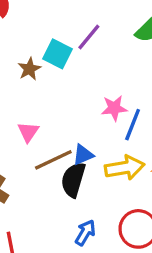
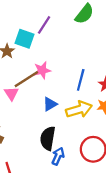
pink star: (114, 108) -> (42, 70), moved
brown line: (53, 160) -> (26, 79), moved
black semicircle: (73, 180) -> (48, 138), moved

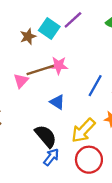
blue triangle: (50, 104) -> (57, 102), turned 48
yellow arrow: (79, 109) -> (83, 130), moved, turned 135
black semicircle: (48, 138) -> (46, 136), turned 115

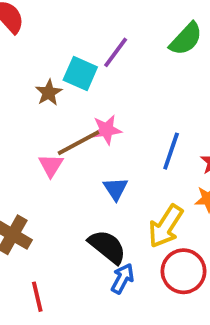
blue triangle: (57, 102) -> (116, 189), turned 35

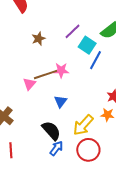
cyan square: (80, 74) -> (87, 45), moved
brown star: (49, 93) -> (39, 39), moved
blue line: (171, 151) -> (95, 60), moved

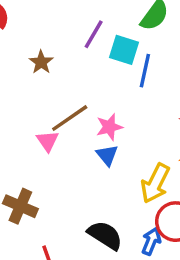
pink star: (61, 70) -> (109, 127), moved
black semicircle: (51, 131) -> (105, 235), moved
blue arrow: (56, 148) -> (151, 241), moved

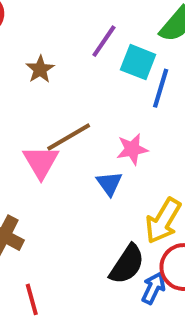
pink star: (109, 127) -> (132, 149), moved
pink triangle: (48, 141) -> (41, 162), size x1.4
black semicircle: (105, 235) -> (127, 264), moved, turned 87

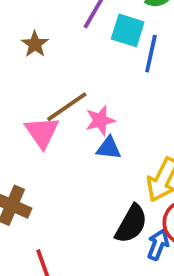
pink star: (132, 149) -> (100, 120), moved
blue triangle: (109, 184) -> (109, 148), turned -44

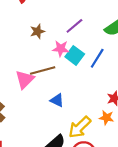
cyan square: (128, 30) -> (75, 55), moved
pink star: (100, 120) -> (61, 49), moved

